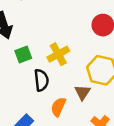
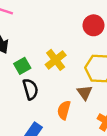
black semicircle: (41, 80) -> (30, 89), moved

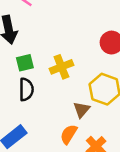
orange semicircle: (64, 110) -> (69, 134), moved

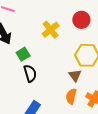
yellow cross: (61, 67) -> (51, 30), moved

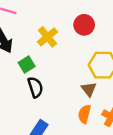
red circle: (81, 20) -> (84, 25), moved
yellow cross: (51, 30) -> (48, 37), moved

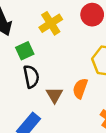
brown triangle: (89, 89) -> (54, 95), moved
orange semicircle: (84, 114) -> (80, 88), moved

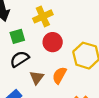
red circle: (92, 15) -> (53, 42), moved
black semicircle: (31, 77) -> (20, 59), turned -120

